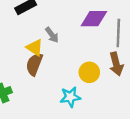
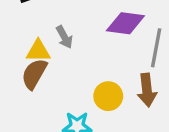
yellow triangle: (35, 48) -> (38, 51), turned -42

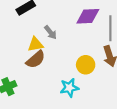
brown semicircle: (34, 74) -> (36, 59), turned -150

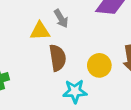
brown semicircle: (36, 59) -> (58, 58), moved, turned -66

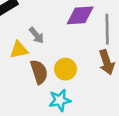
yellow circle: (99, 65) -> (65, 69), moved

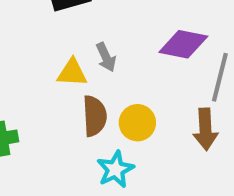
cyan star: (60, 100) -> (115, 169), turned -30

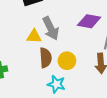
gray arrow: (106, 57) -> (51, 28), size x1.6
cyan star: (115, 169) -> (56, 84), turned -30

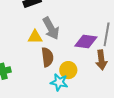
purple diamond: (89, 21) -> (86, 41), moved
yellow circle: (67, 61) -> (68, 70), moved

